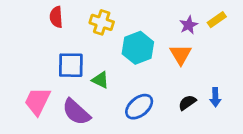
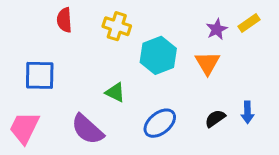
blue square: (71, 65) -> (40, 75), moved
pink trapezoid: (37, 101) -> (24, 128), moved

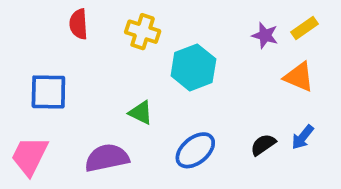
purple star: (217, 29) -> (265, 35), turned -30
orange triangle: (207, 63) -> (299, 77), moved, turned -36
blue arrow: (247, 112) -> (303, 137), turned 40
purple semicircle: (87, 129) -> (107, 158), turned 126

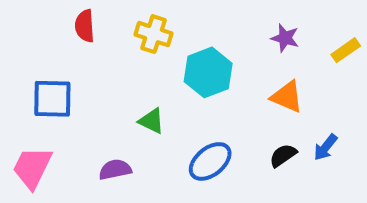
yellow rectangle: (305, 28) -> (346, 50), moved
orange triangle: (299, 77) -> (287, 97), moved
purple semicircle: (107, 158) -> (115, 170), size x0.7

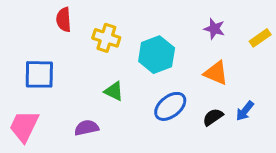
yellow cross: (154, 34) -> (106, 38), moved
blue ellipse: (210, 161) -> (170, 106), moved

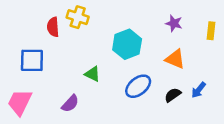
red semicircle: (64, 20) -> (53, 27), moved
yellow cross: (106, 38) -> (78, 17), moved
yellow rectangle: (260, 38) -> (211, 31), turned -49
purple semicircle: (87, 128) -> (70, 104), turned 144

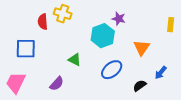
purple star: (174, 23) -> (119, 19), moved
orange triangle: (175, 59) -> (142, 48), turned 42
black semicircle: (173, 95) -> (140, 86), moved

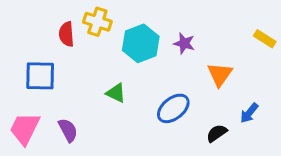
purple star: (119, 19) -> (184, 43), moved
yellow rectangle: (171, 25) -> (265, 39), turned -64
cyan hexagon: (103, 36) -> (141, 43), moved
purple semicircle: (57, 84) -> (68, 130), moved, turned -70

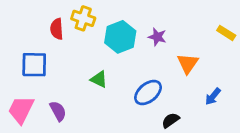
black semicircle: (217, 133) -> (171, 120), moved

